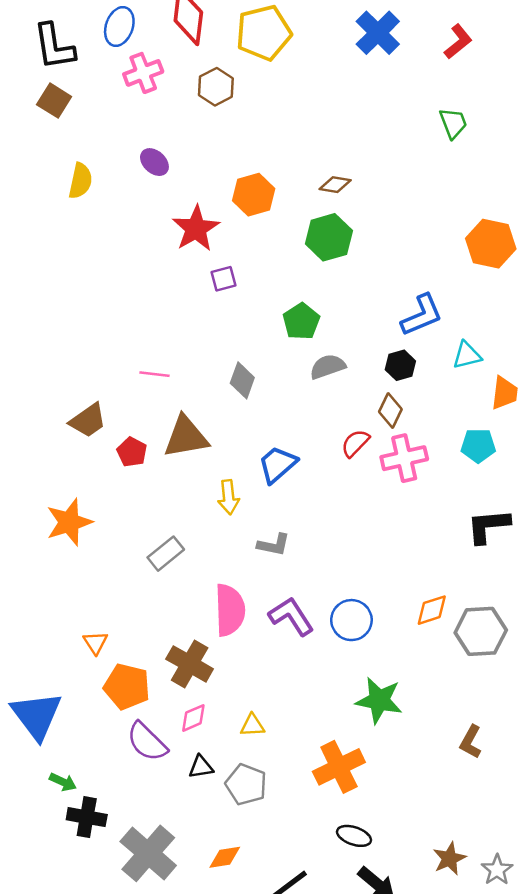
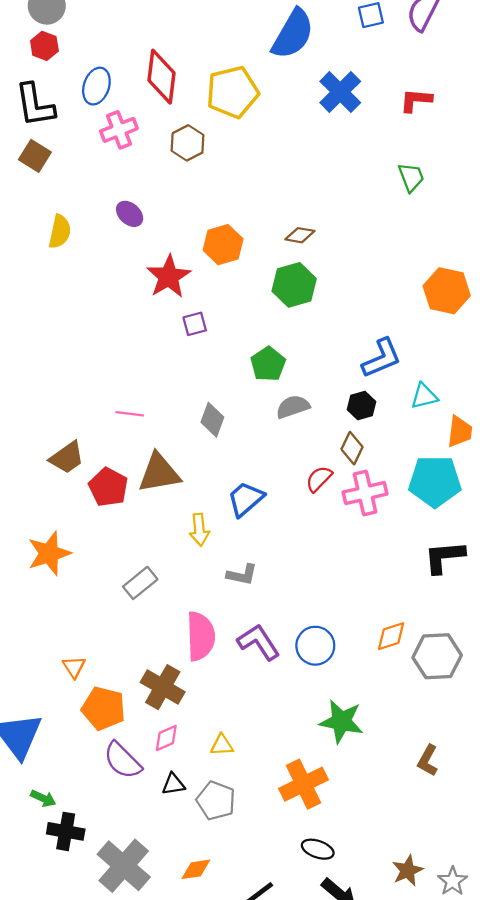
red L-shape: (458, 42) -> (416, 100), turned -136
cyan pentagon: (478, 446) -> (435, 481), size x1.6
red pentagon: (132, 452) -> (108, 487), size x1.4

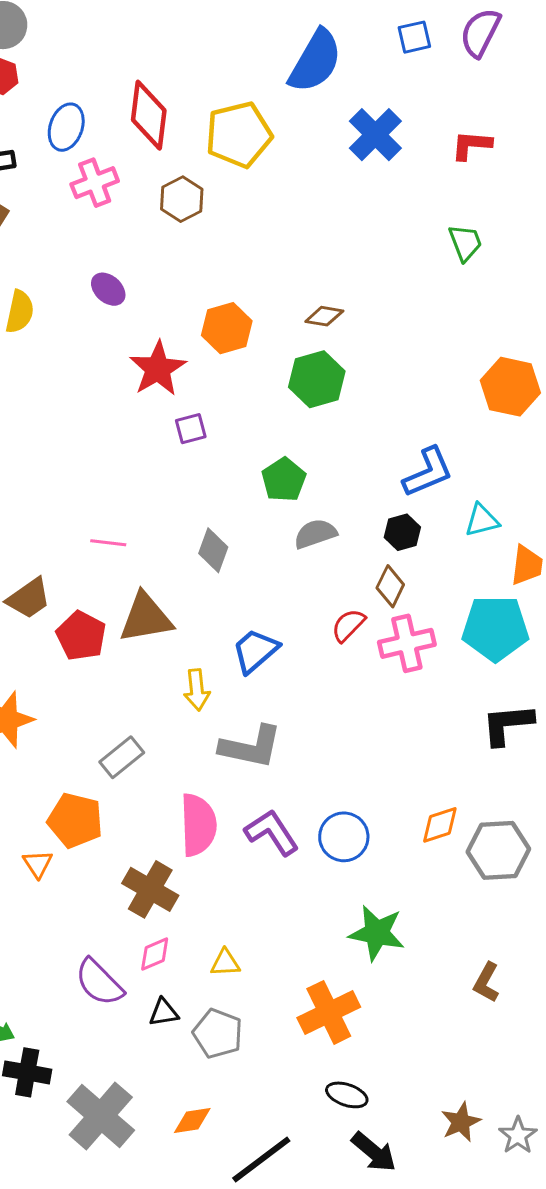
gray L-shape: (242, 575) -> (251, 747), size x1.6
orange pentagon: (104, 708) -> (75, 820), moved

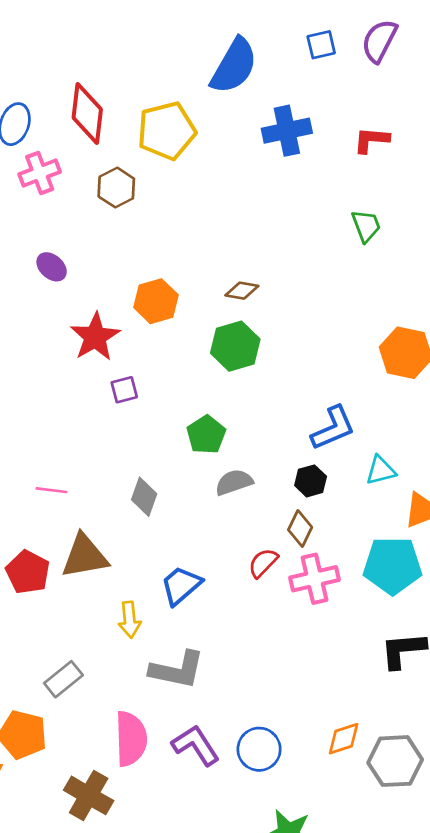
blue cross: (375, 135) -> (287, 131), turned 33

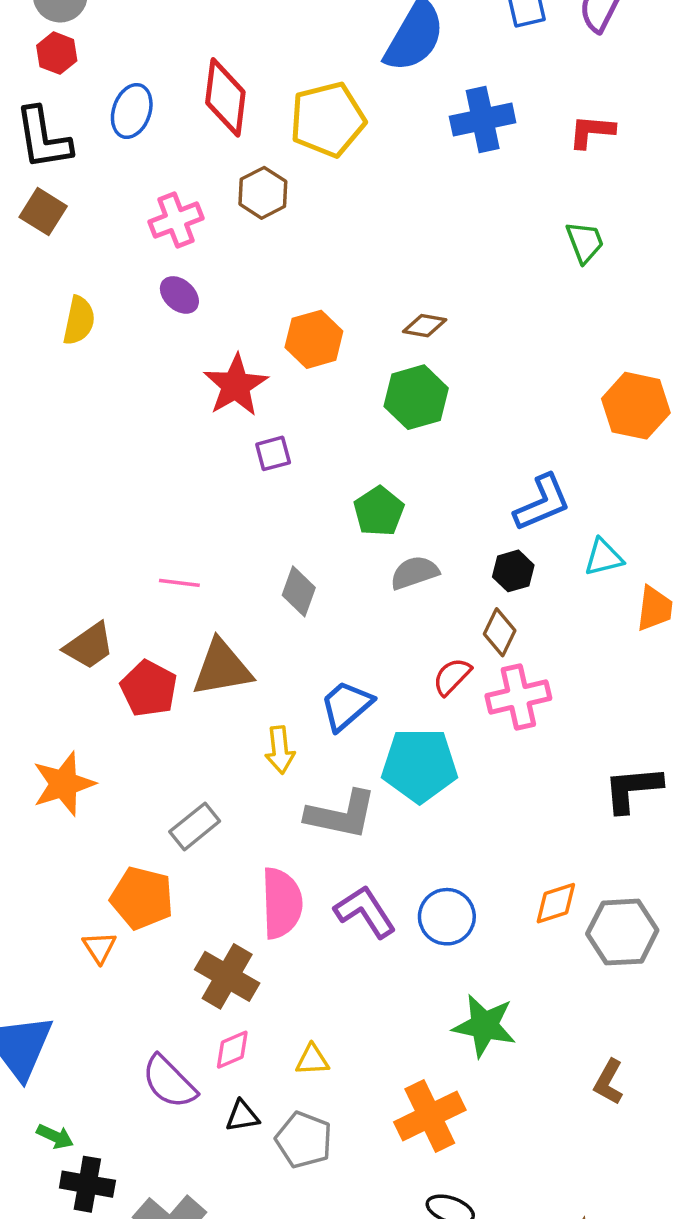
pink cross: (40, 173) -> (176, 220), moved
cyan pentagon: (393, 566) -> (420, 765), moved

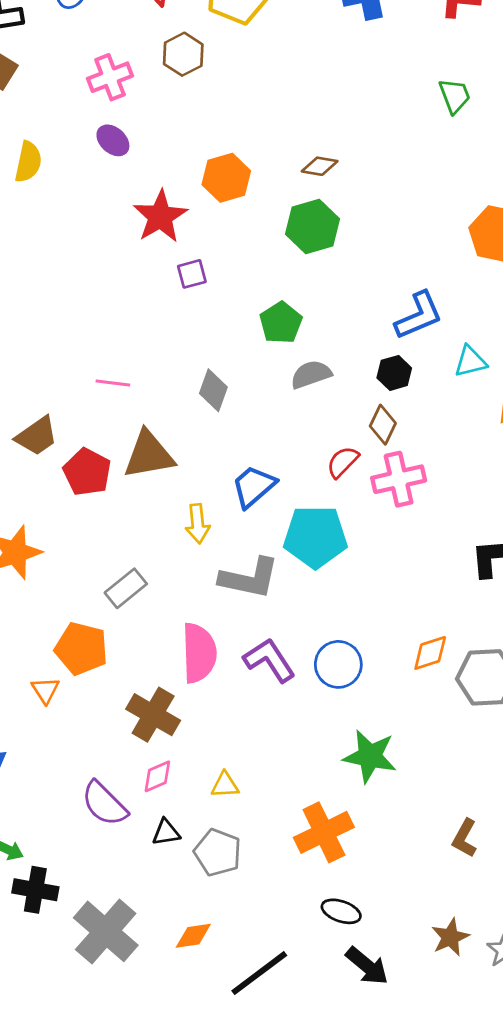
brown L-shape: (609, 1082) -> (465, 838), moved

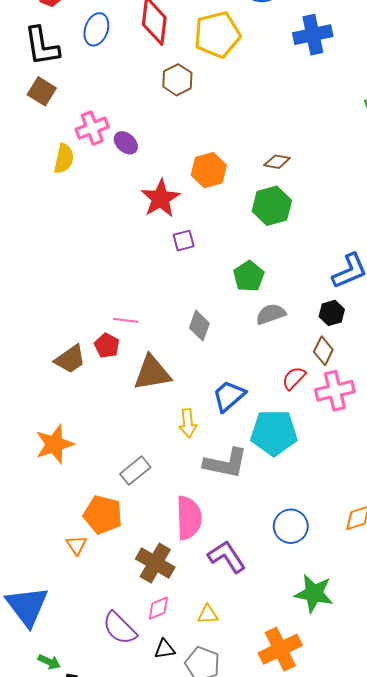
pink cross: (110, 77) -> (92, 128), moved
red pentagon: (87, 472) -> (107, 346), moved, size x0.7
purple L-shape: (269, 660) -> (227, 557), moved

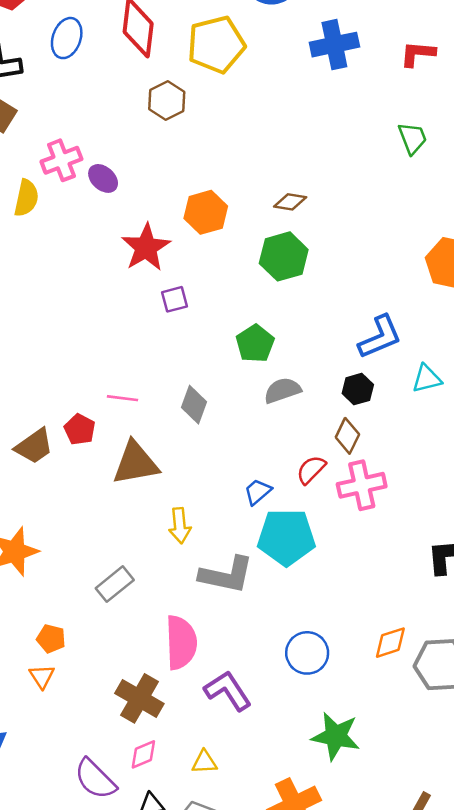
pink line: (126, 320) -> (123, 398), moved
blue trapezoid: (229, 396) -> (258, 492), moved, size x0.7
orange pentagon: (103, 515) -> (51, 639), moved, size x0.6

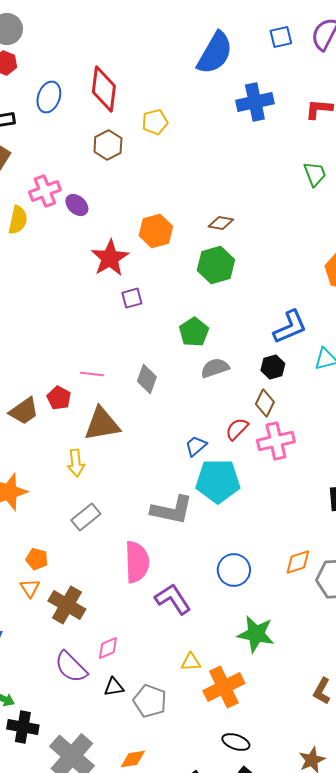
yellow pentagon: (216, 45) -> (155, 122), moved, size x0.6
brown hexagon: (167, 100) -> (108, 145), moved
yellow arrow: (180, 526) -> (76, 463), moved
brown cross: (139, 698) -> (67, 605), moved
yellow triangle: (204, 762) -> (191, 662), moved

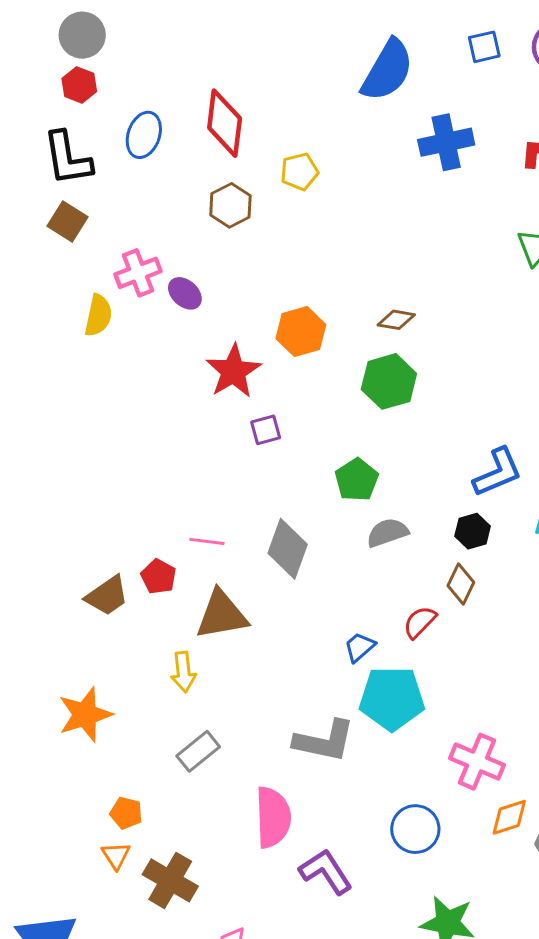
gray diamond: (147, 379) -> (288, 549), size x1.4
pink cross: (276, 441) -> (477, 762), moved, turned 36

